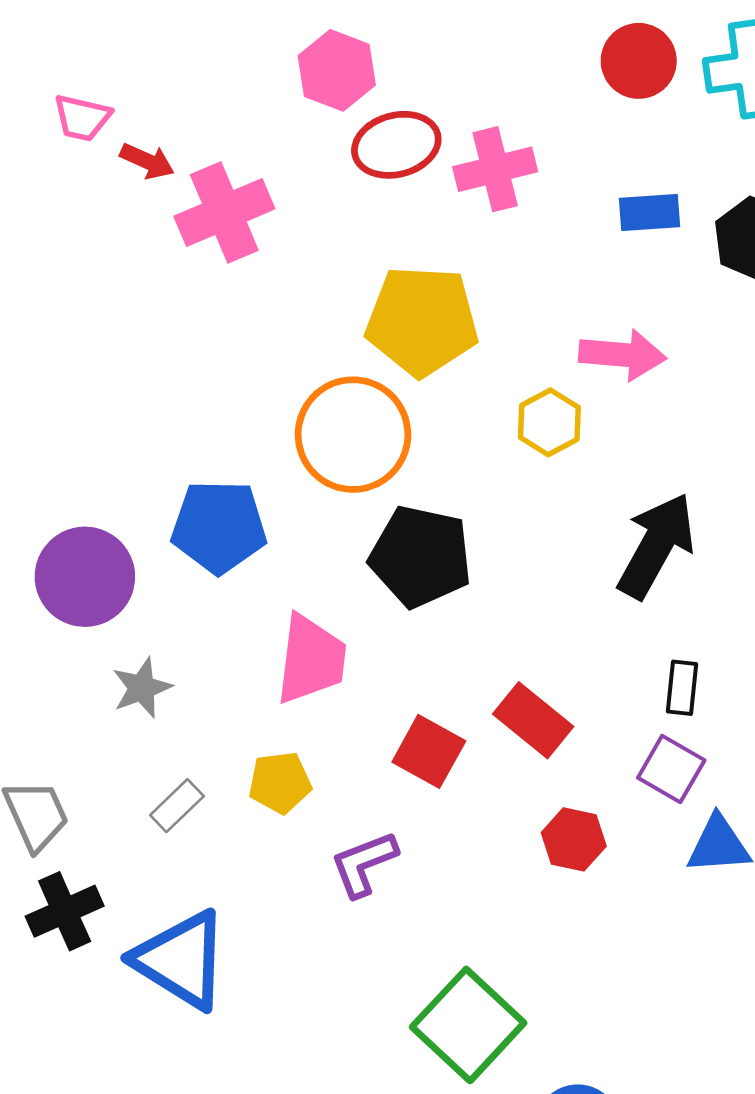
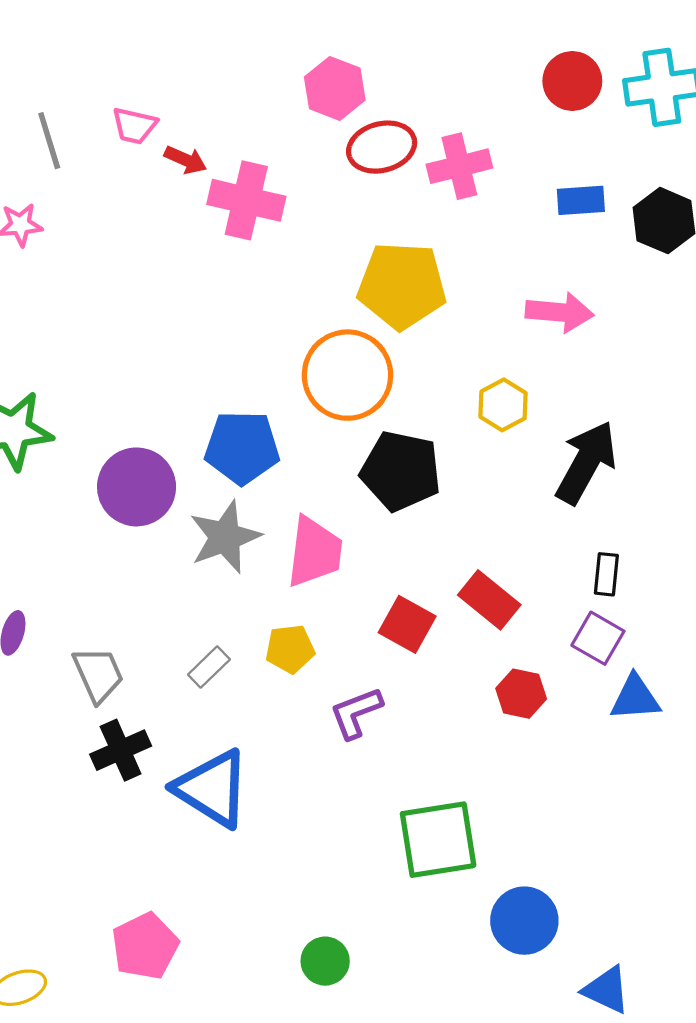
pink cross: (224, 213) -> (246, 200), turned 36
yellow hexagon: (549, 422) -> (503, 405), moved
gray star: (142, 688) -> (225, 537), moved, size x1.5
green square: (468, 1025) -> (438, 840), turned 38

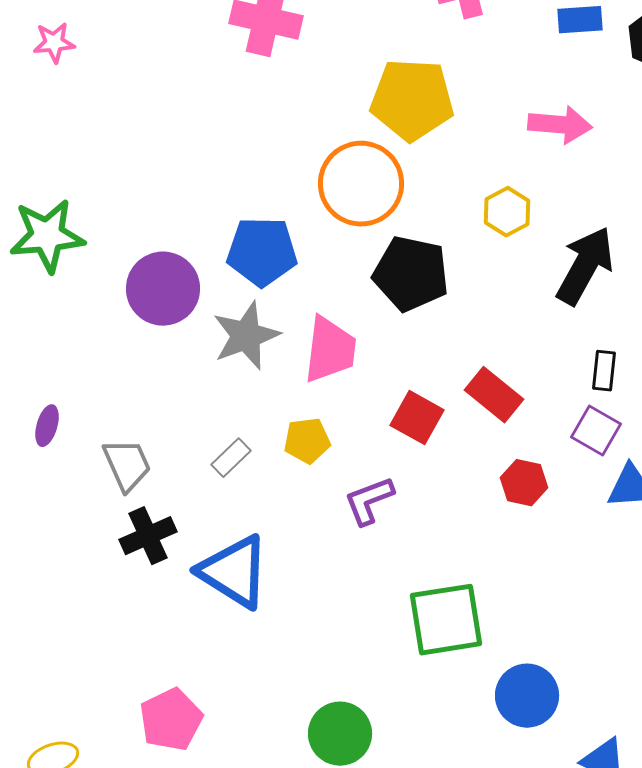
green circle: (325, 961) -> (340, 734), size x1.4

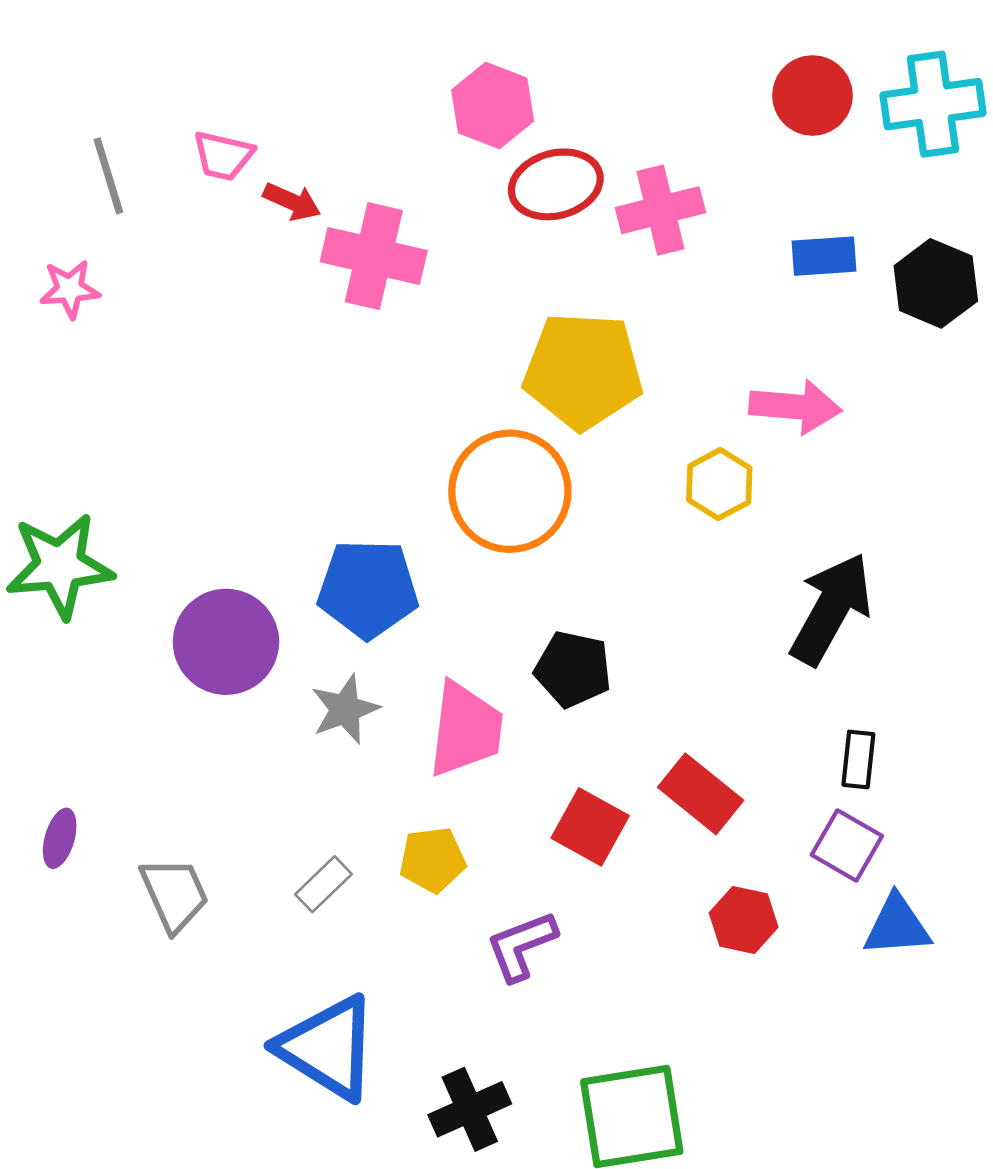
yellow hexagon: (507, 212) -> (719, 484), moved
black pentagon: (411, 274) -> (573, 669), moved, size x0.7
gray star: (246, 336) -> (345, 709), size x0.7
black cross: (148, 536) -> (470, 1109), moved

